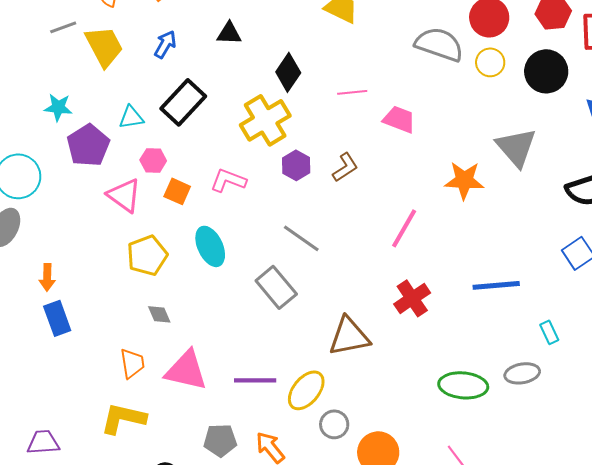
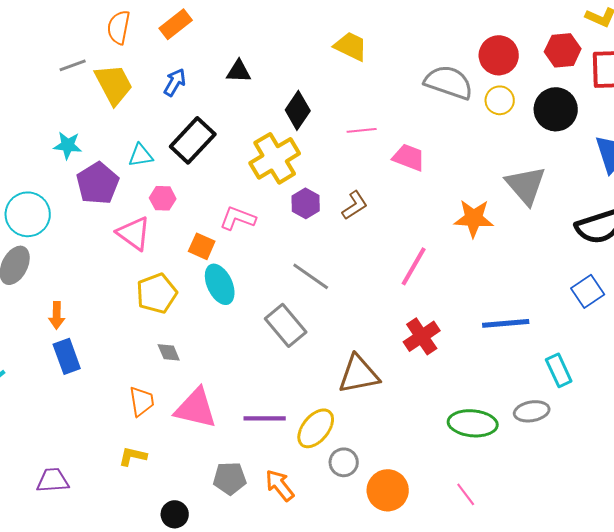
orange square: (177, 191) -> (202, 246), moved
cyan rectangle: (549, 332) -> (559, 370), size x1.4
yellow L-shape: (123, 418) -> (133, 456), size x0.6

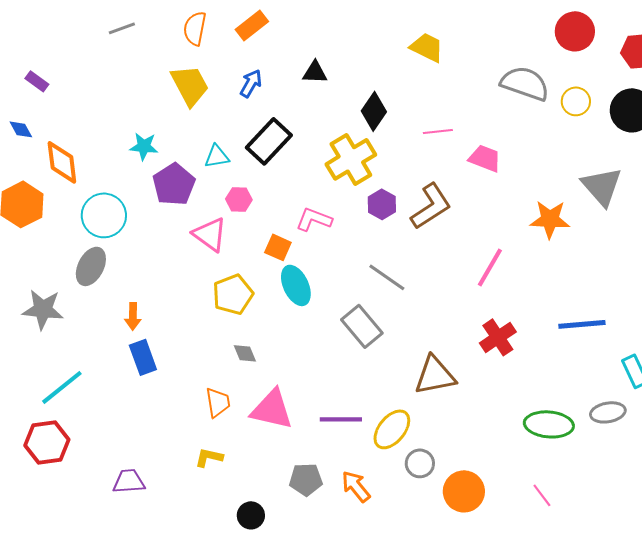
red circle: (499, 55) -> (575, 31), moved
gray line: (73, 65) -> (122, 28), moved
brown L-shape: (355, 205) -> (431, 206), size x1.6

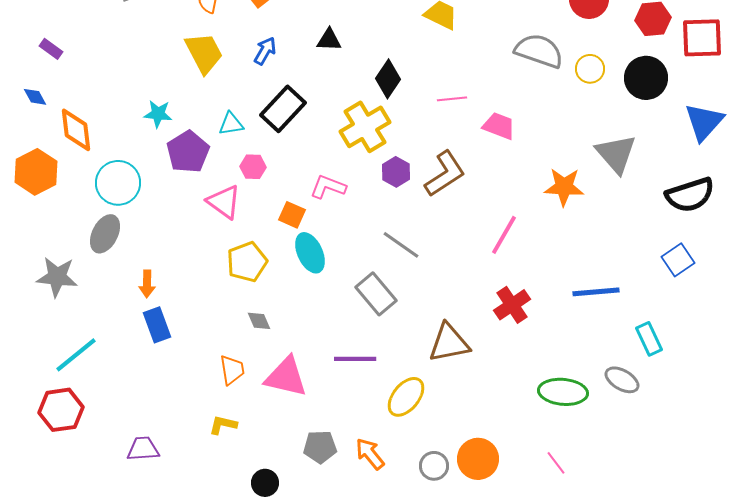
gray ellipse: (608, 412) -> (622, 380), turned 40
purple line: (341, 419) -> (355, 359), moved
gray circle: (420, 463) -> (434, 466), moved

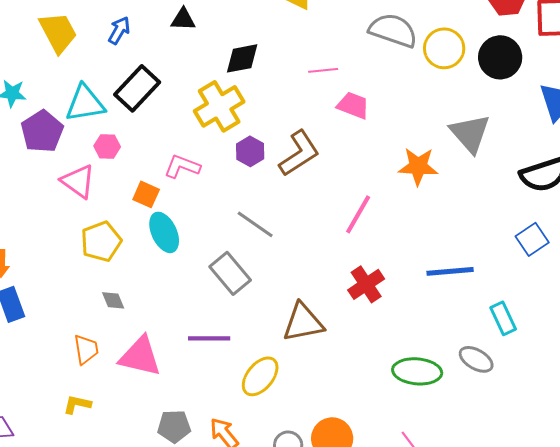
yellow circle: (590, 69) -> (444, 48), size x1.4
black diamond: (388, 79) -> (242, 58), turned 45
pink line: (452, 99) -> (323, 70), moved
cyan triangle: (231, 124) -> (85, 103), size x1.6

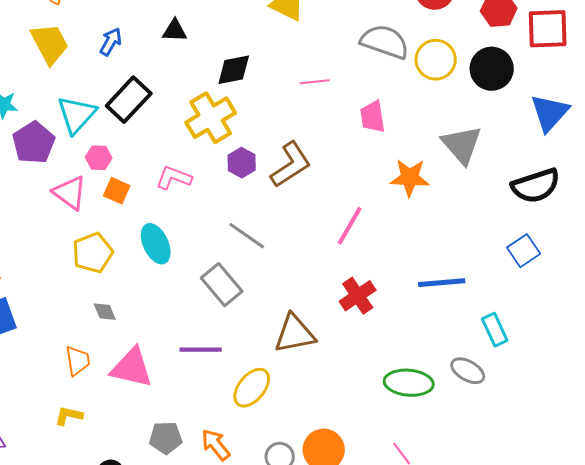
cyan triangle: (85, 103) -> (77, 115), turned -39
pink trapezoid: (353, 105) -> (373, 117), moved, turned -120
orange square: (146, 194) -> (117, 191), moved

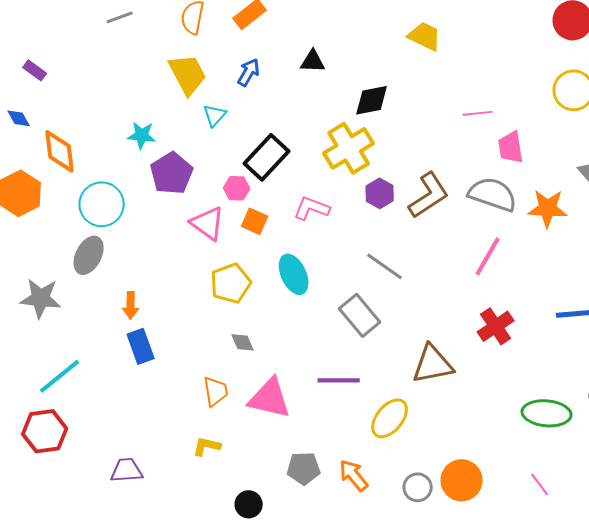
gray semicircle: (385, 42) -> (493, 194), moved
pink line: (315, 82) -> (478, 113), moved
black rectangle: (129, 100) -> (267, 157), moved
cyan triangle: (77, 115) -> (215, 115), moved, size x0.6

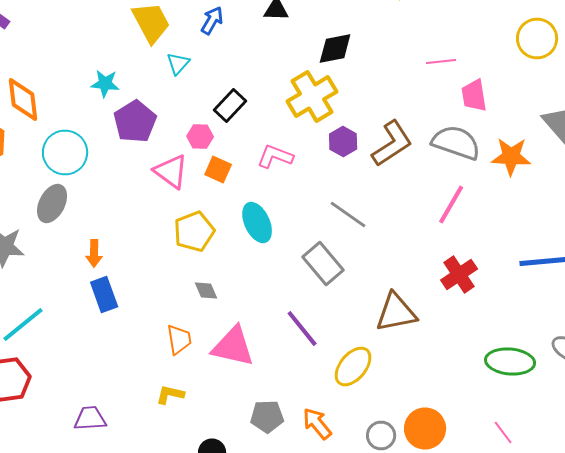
black rectangle: (267, 157) -> (230, 106), size x0.7
purple line: (339, 380) -> (302, 328), turned 51

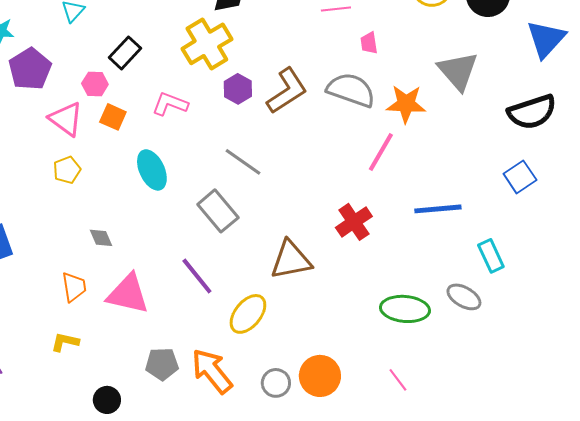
pink trapezoid: (474, 96) -> (369, 43), size x0.7
pink line: (451, 204) -> (381, 152), moved
yellow pentagon: (194, 232) -> (67, 170), moved, size x0.7
orange arrow: (317, 424) -> (212, 371), size x1.4

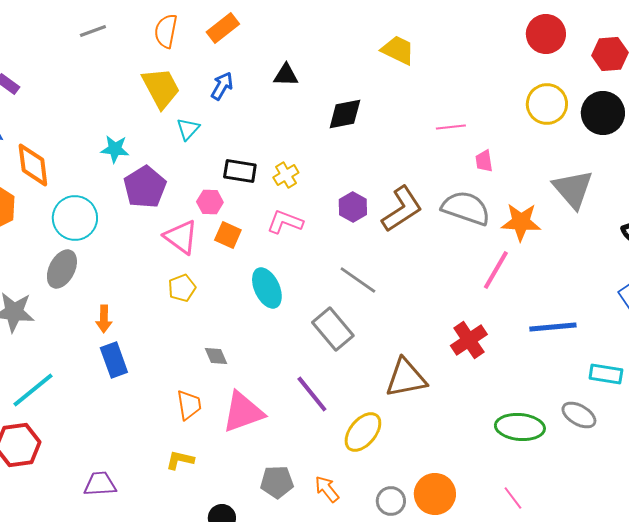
yellow cross: (207, 44) -> (286, 175), moved, size x0.5
black rectangle: (125, 53) -> (240, 171), turned 56
cyan rectangle: (491, 256) -> (606, 374), turned -56
pink triangle: (128, 294) -> (243, 412), turned -33
orange arrow: (212, 371) -> (327, 489), size x0.6

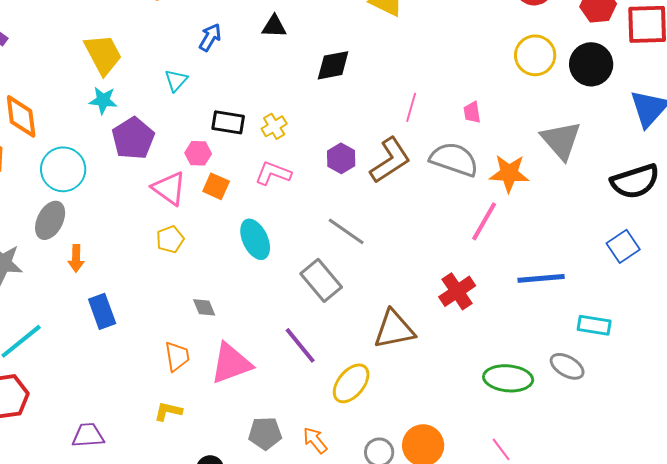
yellow trapezoid: (161, 88) -> (103, 54), moved
pink line: (451, 127) -> (411, 107), moved, turned -68
orange arrow: (104, 319) -> (76, 258), moved

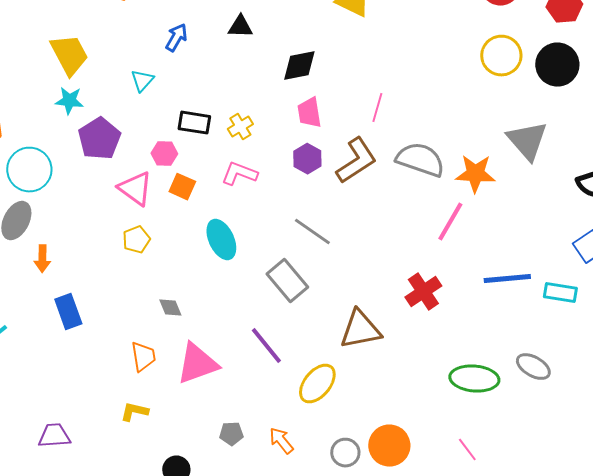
pink trapezoid: (472, 112) -> (309, 113), moved, size x1.4
cyan rectangle: (594, 325) -> (560, 293), moved
gray pentagon: (265, 433) -> (231, 434), size x0.7

